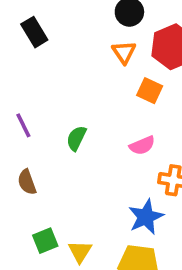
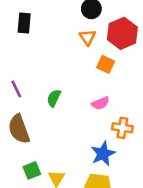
black rectangle: (34, 32) -> (24, 23), turned 36
brown semicircle: (27, 182) -> (19, 129), size x1.6

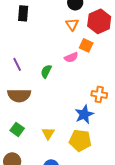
pink semicircle: (100, 103) -> (71, 57), moved
brown semicircle: (19, 129) -> (19, 95), turned -70
green square: (32, 170) -> (17, 129), moved, turned -32

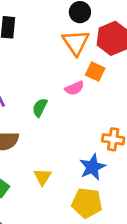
orange triangle: (72, 24) -> (76, 43), size x1.5
yellow triangle: (48, 133) -> (43, 177), moved

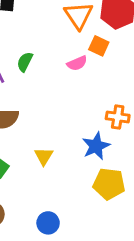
green semicircle: (40, 108) -> (25, 62), moved
yellow pentagon: (87, 203) -> (109, 184), moved

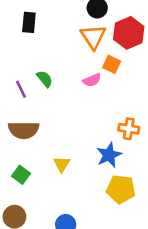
green semicircle: (25, 62) -> (45, 79), turned 114

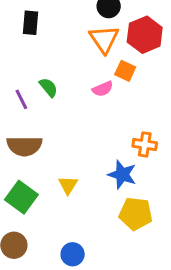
blue star: (109, 155) -> (122, 175), turned -30
green square: (21, 175) -> (21, 197), size x1.5

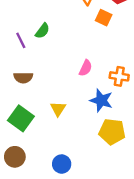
green semicircle: (48, 87) -> (42, 31), turned 77
pink semicircle: (103, 89) -> (86, 68), moved, turned -42
brown semicircle: (24, 146) -> (23, 78), size x0.7

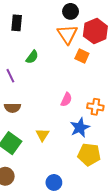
green semicircle: (42, 31) -> (32, 57), moved
blue star: (101, 100) -> (80, 128), turned 30
blue circle: (62, 164) -> (54, 182), moved

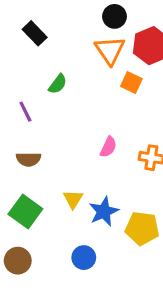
black rectangle: (17, 23) -> (35, 33), turned -49
blue star: (80, 128) -> (104, 211), moved
blue circle: (54, 182) -> (84, 258), moved

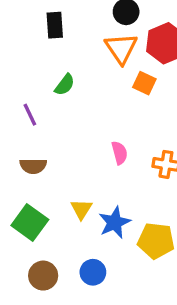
black rectangle: (35, 33) -> (55, 25), moved, turned 40
pink semicircle: (108, 147) -> (119, 153), turned -40
brown circle: (18, 261) -> (43, 276), moved

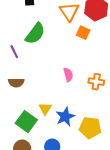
green semicircle: (65, 85) -> (35, 34), size x1.6
green square: (30, 222) -> (26, 122), moved

